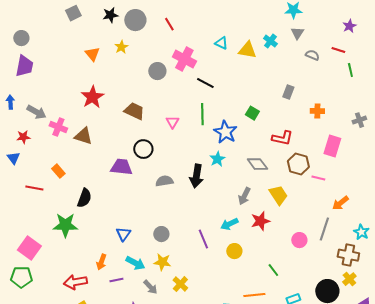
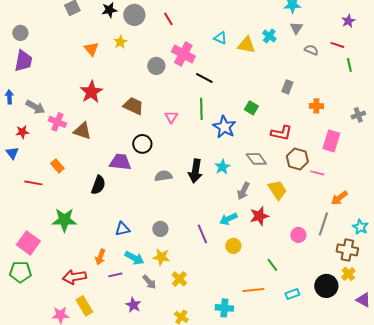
cyan star: (217, 159) -> (222, 167), moved
black semicircle: (84, 198) -> (98, 185), moved
blue triangle: (123, 234) -> (122, 229), turned 42

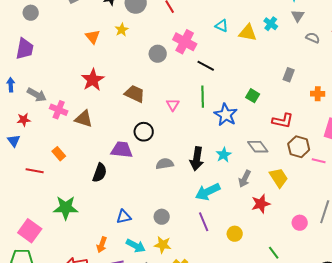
gray circle: (20, 33) -> (31, 13), moved
cyan arrow: (228, 219) -> (208, 192), moved, size x1.4

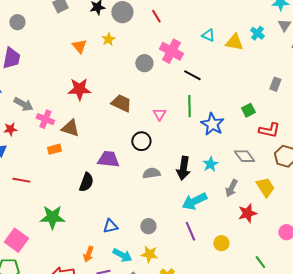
red star: (93, 80) -> (79, 89), turned 30
green square: (253, 96) -> (248, 110), moved, turned 32
black circle: (144, 132) -> (141, 141), moved
orange rectangle: (59, 154) -> (54, 149), moved, turned -64

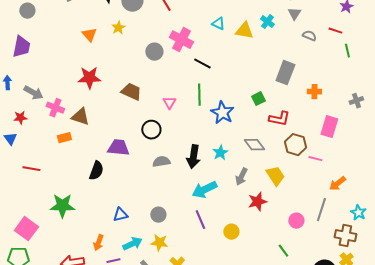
gray rectangle: (275, 84) -> (285, 73), size x1.6
cyan arrow: (122, 255) -> (132, 244), turned -54
green line: (260, 262) -> (283, 251), moved

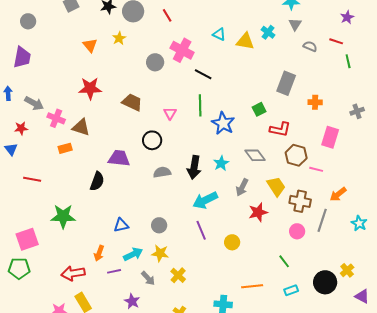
pink square: (26, 229) -> (27, 239), turned 35
brown cross: (345, 236) -> (300, 201), moved

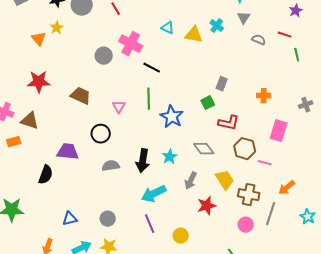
yellow star: (119, 38) -> (57, 28), moved
gray rectangle: (286, 83) -> (222, 84), moved, size x0.6

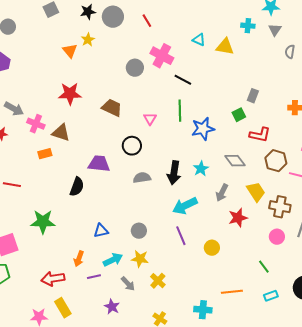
cyan cross: (217, 26) -> (248, 26), moved, turned -32
gray semicircle: (259, 40) -> (290, 52), turned -104
blue star: (172, 117) -> (203, 129), turned 30

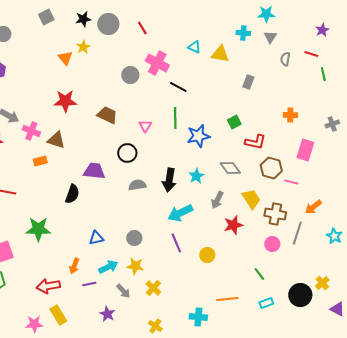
gray rectangle: (253, 96) -> (248, 82), moved

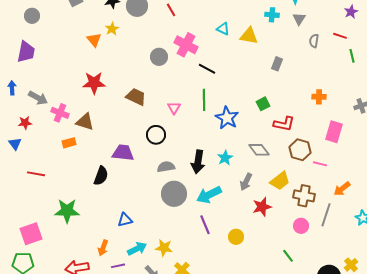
blue star: (198, 136) -> (227, 118), turned -30
yellow trapezoid: (251, 199) -> (280, 181), turned 85
gray circle: (134, 238) -> (174, 194), moved, size x1.6

